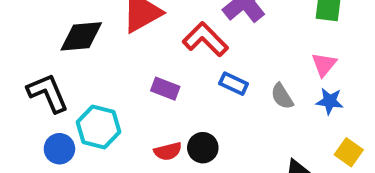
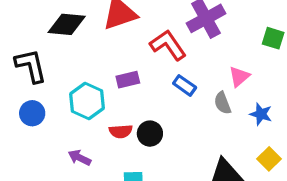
pink triangle: (324, 64) -> (239, 76), moved
purple rectangle: (165, 89) -> (128, 80), turned -45
cyan hexagon: (98, 127) -> (87, 101), moved

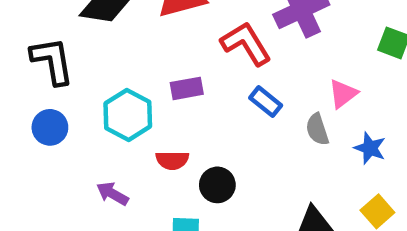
black circle: (150, 134) -> (217, 185), moved

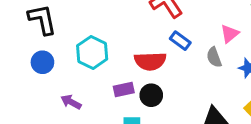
purple rectangle: (187, 88) -> (124, 90), moved
red semicircle: (172, 160) -> (150, 61), moved, size x1.5
purple arrow: (112, 194) -> (71, 102), moved

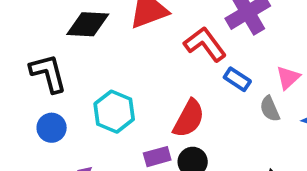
blue rectangle: (180, 41) -> (237, 79), moved
red semicircle: (150, 61) -> (189, 118), turned -56

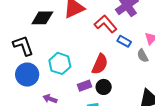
blue circle: (52, 128) -> (27, 75), size x1.5

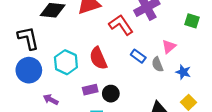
blue rectangle: (124, 41) -> (138, 56), moved
red semicircle: (100, 64) -> (98, 58), moved, turned 125

